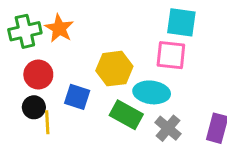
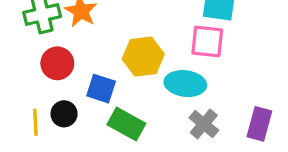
black circle: (34, 107) -> (64, 114), moved
green rectangle: (126, 115) -> (126, 124), moved
yellow line: (47, 122) -> (35, 122), moved

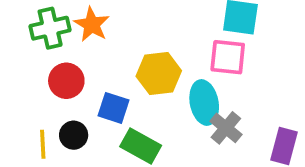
cyan ellipse: (185, 84) -> (204, 103), turned 72
gray cross: (204, 124) -> (226, 128), moved

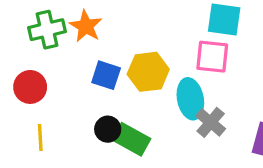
red circle: (66, 81) -> (30, 87), moved
blue square: (113, 108) -> (106, 75), moved
black circle: (74, 135) -> (108, 129), moved

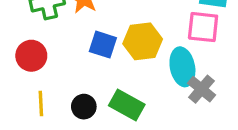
black circle: (108, 129) -> (84, 107), moved

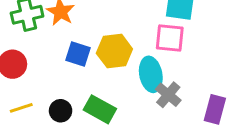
yellow line: (41, 103) -> (21, 108), turned 75

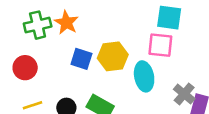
gray cross: (168, 95) -> (184, 94), moved

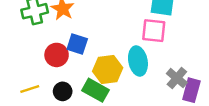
yellow hexagon: (113, 56) -> (108, 70), moved
red circle: (25, 68) -> (57, 55), moved

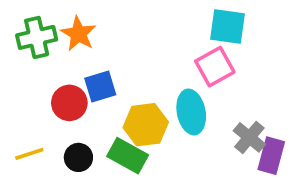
pink square: (154, 31) -> (215, 67), turned -35
blue square: (77, 44) -> (100, 87), turned -35

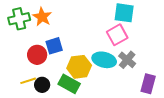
cyan ellipse: (191, 112) -> (104, 60), turned -65
gray cross: (249, 137) -> (127, 60), moved
yellow line: (29, 154) -> (28, 81), moved

